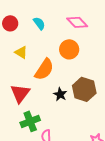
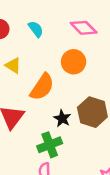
green cross: (30, 121) -> (50, 145), moved

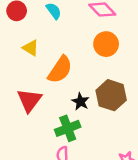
orange circle: (74, 62) -> (106, 44), moved

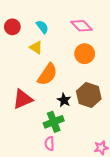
yellow triangle: (31, 48) -> (36, 48), moved
red triangle: (29, 100) -> (23, 99), turned 30

